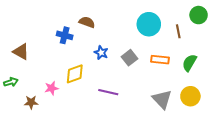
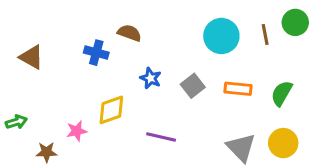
brown line: (178, 31) -> (265, 34), moved
brown triangle: (21, 52) -> (31, 57), moved

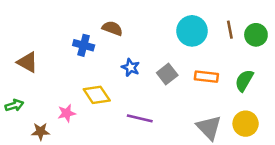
green circle: (295, 22) -> (256, 35), moved
brown triangle: (31, 57) -> (27, 62), moved
yellow diamond: (111, 110) -> (97, 95), turned 76

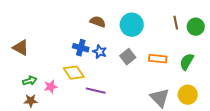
brown semicircle: (112, 28) -> (98, 22), moved
cyan circle: (192, 31) -> (132, 25), moved
blue cross: (84, 45) -> (81, 48), moved
green arrow: (14, 105) -> (30, 81), moved
purple line: (140, 118) -> (96, 91), moved

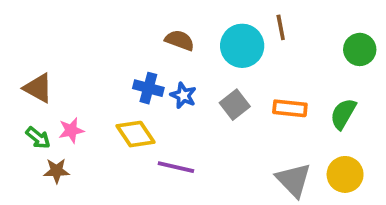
brown line: (176, 23) -> (281, 27), moved
green arrow: (30, 81) -> (38, 138), moved, turned 56
pink star: (51, 87) -> (71, 130), moved
brown star: (31, 101) -> (56, 171), moved

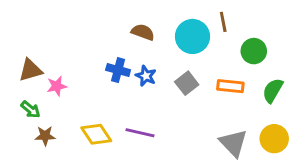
green circle: (360, 49) -> (254, 51), moved
brown triangle: (38, 88) -> (31, 70), turned -45
pink star: (71, 130) -> (57, 86), moved
yellow diamond: (136, 134) -> (96, 134), moved

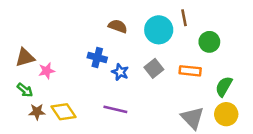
blue star: (146, 76) -> (120, 72), moved
green semicircle: (273, 90) -> (224, 86), moved
yellow diamond: (96, 134) -> (63, 112), moved

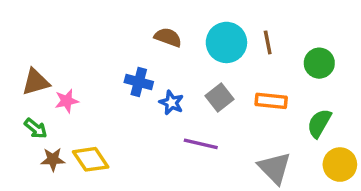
brown line: (184, 18) -> (268, 42), moved
green circle: (209, 42) -> (319, 63), moved
purple line: (115, 109) -> (201, 144), moved
yellow circle: (226, 114) -> (340, 165), moved

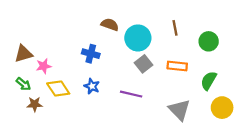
cyan circle: (226, 42) -> (138, 38), moved
blue star: (171, 103) -> (92, 86), moved
yellow diamond: (91, 159) -> (58, 88), moved

